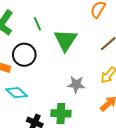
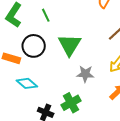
green triangle: (65, 40) -> (70, 45), moved
green cross: (61, 113) -> (71, 103), turned -30

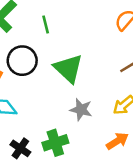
green triangle: (70, 45) -> (68, 68), turned -30

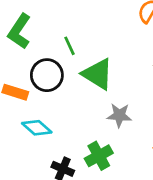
green line: (46, 25) -> (69, 46), moved

